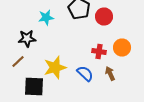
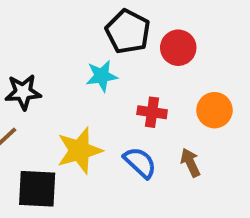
cyan star: (46, 18) -> (102, 76), moved
red cross: (99, 52) -> (152, 112), moved

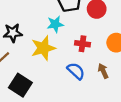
yellow star: (79, 150) -> (43, 48), moved
black square: (37, 189) -> (20, 85), turned 30

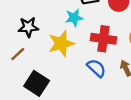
red cross: (82, 44) -> (103, 39), size x1.5

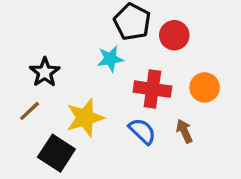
black star: (28, 27) -> (45, 72), turned -30
yellow star: (61, 43) -> (85, 118), moved

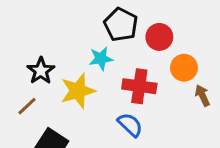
orange circle: (205, 87) -> (184, 68), moved
yellow star: (85, 118) -> (78, 91), moved
brown arrow: (184, 131) -> (202, 95), moved

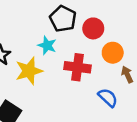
cyan star: (101, 58) -> (47, 45), turned 30
blue semicircle: (130, 125) -> (108, 98), moved

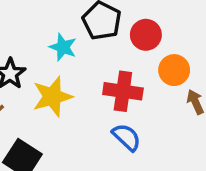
cyan star: (47, 45) -> (63, 47), moved
blue semicircle: (108, 98) -> (126, 137), moved

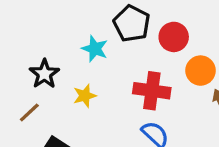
yellow star: (52, 97) -> (85, 96), size x0.6

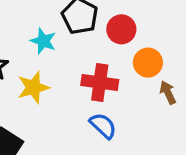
yellow star: (85, 96) -> (33, 87), size x1.4

